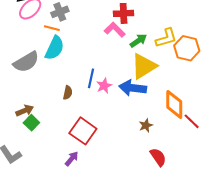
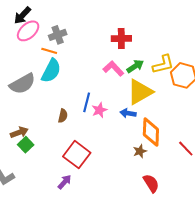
pink L-shape: (115, 30) -> (113, 68), moved
blue arrow: (133, 88) -> (128, 113), size x0.6
orange diamond: (174, 104) -> (151, 132), moved

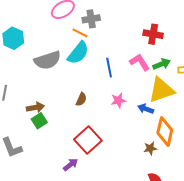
blue line: (87, 102) -> (109, 68), moved, turned -36

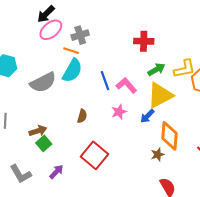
pink L-shape: (140, 62) -> (126, 85), moved
blue arrow: (146, 109) -> (147, 116), turned -56
purple arrow: (71, 165) -> (56, 172), moved

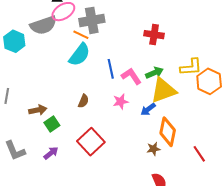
gray cross: (80, 35) -> (92, 20), size x1.4
green arrow: (156, 69) -> (155, 73), moved
gray semicircle: (43, 82) -> (43, 25), moved
green square: (44, 143) -> (52, 124), moved

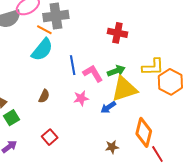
orange diamond: (168, 132) -> (144, 132), moved
red square: (91, 142) -> (50, 137), size x0.6

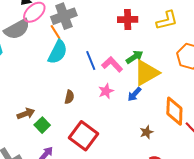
orange line: (44, 30) -> (56, 32), turned 42
yellow L-shape: (153, 67) -> (167, 20), moved
red square: (50, 137) -> (84, 136), size x1.8

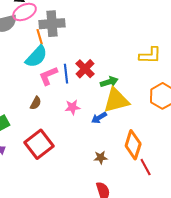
red cross: (128, 20) -> (85, 69), moved, turned 30
pink L-shape: (112, 64) -> (48, 76), moved, turned -85

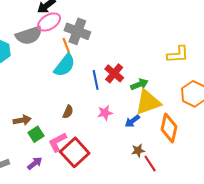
gray cross: (52, 24) -> (77, 31), turned 30
pink L-shape: (48, 76) -> (57, 142), moved
orange diamond: (133, 145) -> (169, 128), moved
brown star: (101, 158) -> (138, 151), moved
red line: (146, 167) -> (150, 164), moved

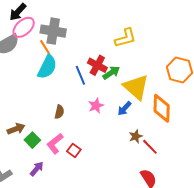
yellow L-shape: (178, 54) -> (125, 38), moved
green arrow: (139, 84) -> (111, 73), moved
yellow triangle: (148, 102) -> (136, 87), turned -48
red square: (75, 152) -> (74, 150), size x0.5

